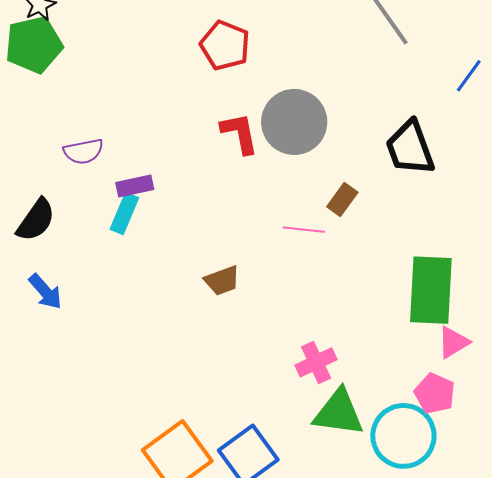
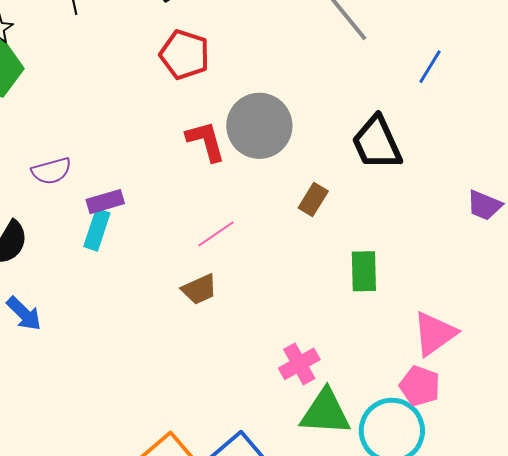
pink line: (304, 230) -> (216, 234), moved, turned -36
green rectangle: (431, 290) -> (364, 271), moved, size x0.6
pink triangle: (453, 342) -> (435, 334), size x1.4

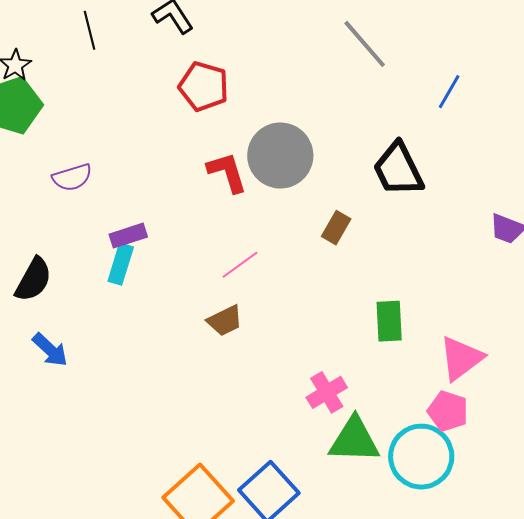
purple semicircle: (51, 171) -> (72, 177), moved
green rectangle: (364, 271) -> (389, 321), moved

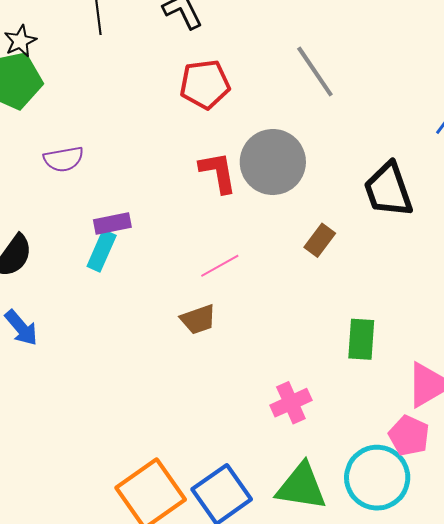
gray line: (365, 44) -> (315, 72), moved
red pentagon: (204, 86) -> (205, 84), turned -30
green triangle: (354, 440) -> (301, 487), moved

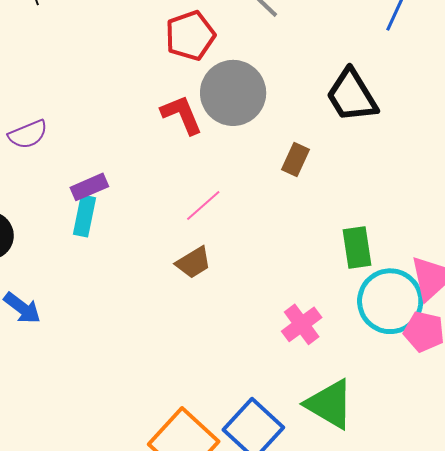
red pentagon: (205, 84) -> (190, 36), moved
cyan circle: (377, 478) -> (390, 301), moved
green triangle: (301, 487) -> (330, 404), turned 34

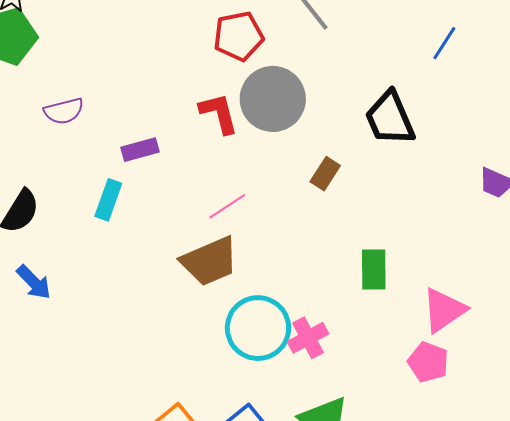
purple rectangle: (89, 187) -> (140, 150), moved
brown trapezoid: (193, 263) -> (210, 261), size x1.6
cyan circle: (390, 301) -> (258, 328), moved

